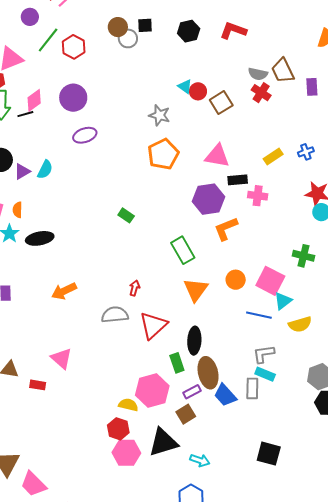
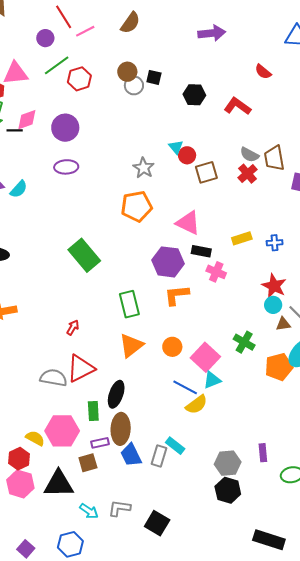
green rectangle: (126, 215) -> (84, 255), size x2.0
gray semicircle: (115, 315) -> (53, 378), moved
yellow semicircle: (300, 324) -> (196, 405), moved, turned -35
gray L-shape: (264, 354) -> (119, 508), moved

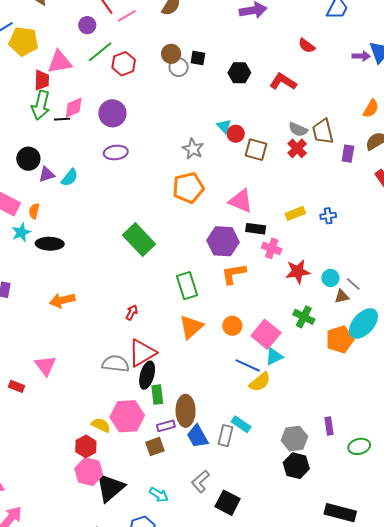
brown square: (206, 172) -> (256, 150), turned 35
red star: (274, 286) -> (298, 272), moved, turned -30
black ellipse: (116, 394) -> (147, 375), moved
black triangle: (59, 484) -> (110, 488), moved, turned -36
gray L-shape: (119, 508) -> (200, 482), moved, turned -45

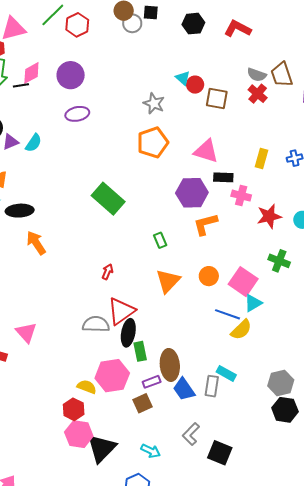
yellow rectangle: (295, 213) -> (262, 159), turned -48
green rectangle: (187, 286) -> (160, 240), size x0.6
orange arrow: (62, 300) -> (36, 243), moved, turned 75

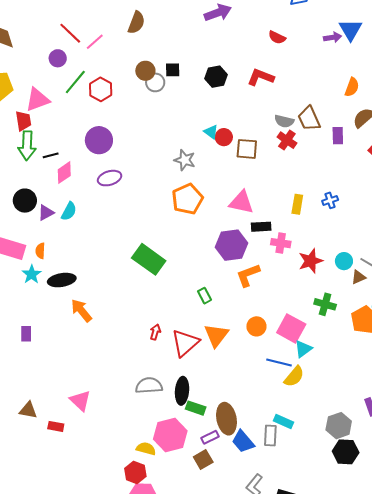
pink diamond: (31, 73) -> (64, 173), moved
red triangle: (121, 311) -> (185, 343), moved
green rectangle: (140, 351) -> (196, 408), turned -54

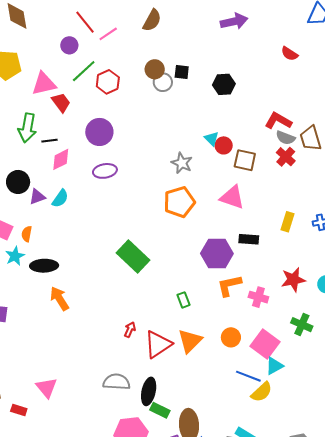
red L-shape: (261, 77) -> (278, 121), moved
red trapezoid: (23, 121) -> (61, 102), moved, turned -35
pink triangle: (241, 202) -> (232, 197), moved
pink cross: (281, 243) -> (258, 297), moved

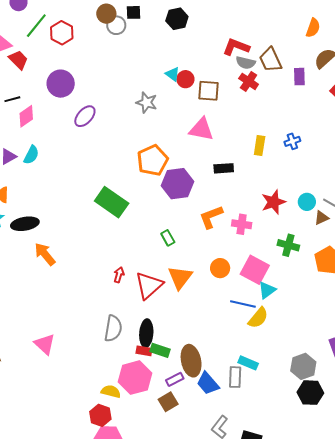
purple ellipse: (105, 171) -> (85, 116), moved, turned -30
orange pentagon: (179, 202) -> (153, 160), moved
purple hexagon: (217, 254) -> (178, 184), moved
gray semicircle: (116, 382) -> (113, 328), turned 104
red rectangle: (19, 410) -> (144, 351), moved

